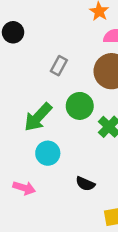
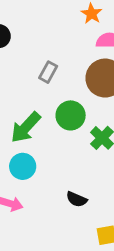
cyan circle: (48, 153) -> (23, 166), moved

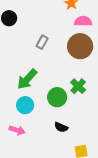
green circle: (71, 115) -> (57, 97), moved

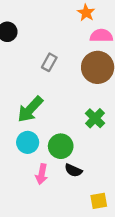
green circle: (57, 97) -> (61, 146), moved
pink arrow: (17, 130) -> (42, 174), moved, turned 84

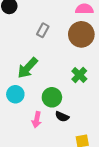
cyan circle: (28, 142) -> (15, 94), moved

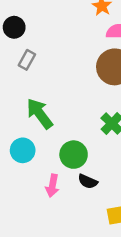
gray rectangle: (43, 30) -> (27, 60), moved
green arrow: (28, 68) -> (40, 114), turned 100

